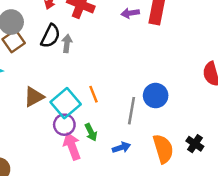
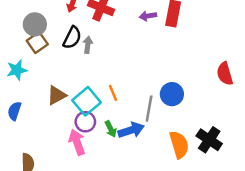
black cross: (195, 144) -> (209, 140), size x1.5
pink arrow: (72, 146) -> (77, 142), moved
blue arrow: (121, 147) -> (131, 130), moved, size x1.5

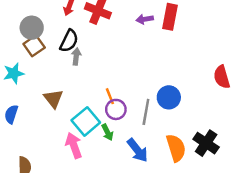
gray arrow: (88, 45) -> (76, 57), moved
brown triangle: (56, 95) -> (53, 99), turned -40
cyan square: (87, 101) -> (86, 121), moved
purple circle: (85, 122) -> (116, 109), moved
blue arrow: (131, 130) -> (138, 150), moved, turned 70

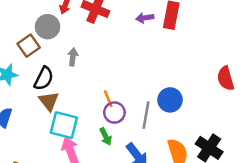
gray circle: (32, 28) -> (48, 27), moved
black semicircle: (69, 41) -> (44, 78), moved
cyan square: (86, 121) -> (64, 125), moved, turned -36

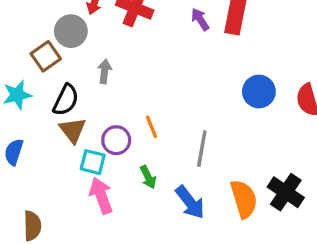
purple arrow: (145, 18) -> (200, 19), turned 66
blue circle: (170, 100) -> (259, 92), moved
purple circle: (114, 113) -> (116, 140), moved
cyan square: (64, 125) -> (93, 162), size x0.7

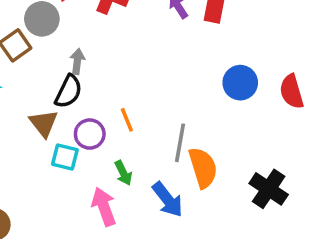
black semicircle: (66, 100) -> (68, 91), moved
pink arrow: (101, 196) -> (104, 207), moved
orange semicircle: (244, 199) -> (203, 168), moved

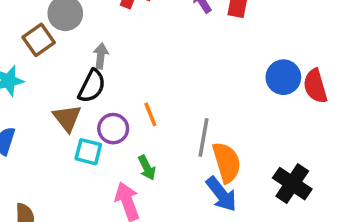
blue circle: (240, 83) -> (283, 77), moved
blue arrow: (168, 200) -> (221, 194), moved

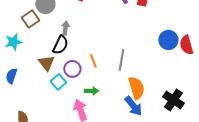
gray line: (204, 137) -> (121, 60), moved
cyan square: (88, 152) -> (58, 82), turned 35
green arrow: (147, 168) -> (91, 91), turned -64

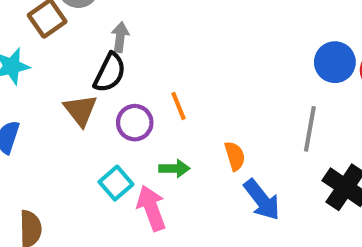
gray line: (121, 60) -> (310, 129), moved
cyan square: (58, 82) -> (116, 183), moved
orange semicircle: (136, 88) -> (235, 156), moved, size x0.6

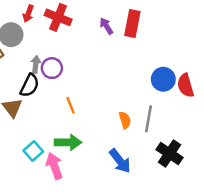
purple circle: (135, 123) -> (52, 68), moved
orange semicircle: (235, 156) -> (125, 120), moved
green arrow: (174, 168) -> (68, 142), size x1.5

